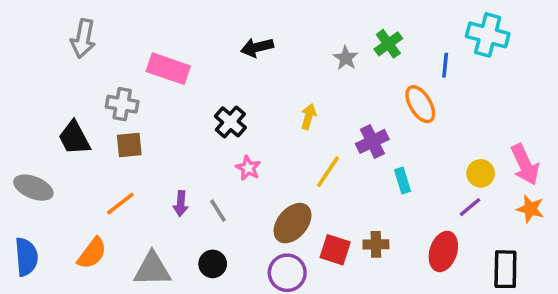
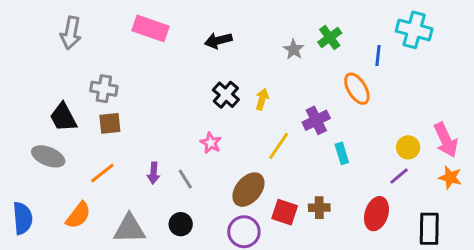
pink rectangle: (168, 69) -> (151, 28), moved
black cross: (230, 122) -> (226, 95), moved
gray ellipse: (33, 188) -> (48, 156), moved

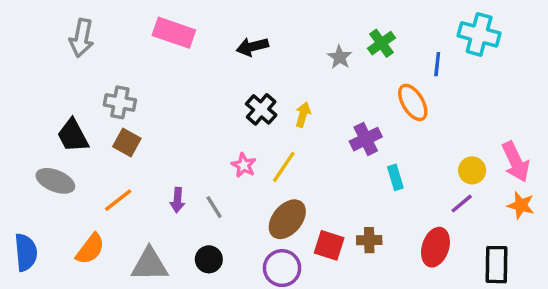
brown square: (110, 123) -> (127, 143), turned 35
yellow line: (279, 146) -> (284, 167), moved

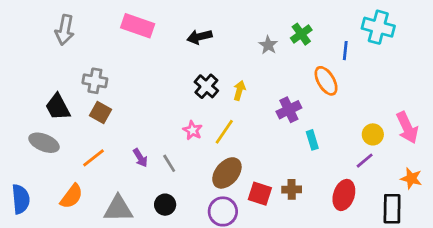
purple arrow: (177, 200) -> (140, 158), turned -36
orange star: (521, 205) -> (411, 178), moved

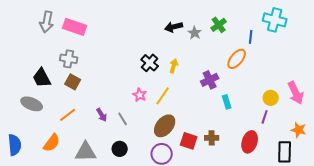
pink rectangle: (138, 26) -> (75, 27), moved
black arrow: (199, 37) -> (174, 27), moved
orange ellipse: (326, 81) -> (237, 59), turned 70
purple line: (365, 161) -> (265, 117), turned -32

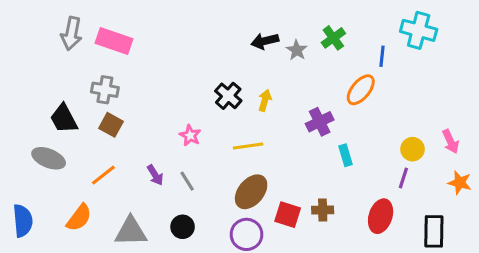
pink arrow: (296, 93) -> (451, 142), size x0.7
pink star: (140, 95) -> (190, 135), moved
yellow line: (163, 96) -> (248, 146), turned 48
orange star: (299, 130) -> (460, 183), moved

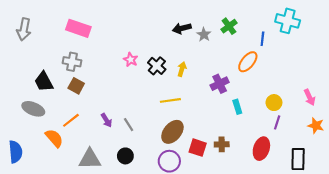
gray arrow: (71, 33) -> (24, 29), moved
pink star: (190, 135) -> (131, 60), moved
yellow circle: (413, 149) -> (274, 103), moved
orange semicircle: (79, 218) -> (54, 138), moved, turned -78

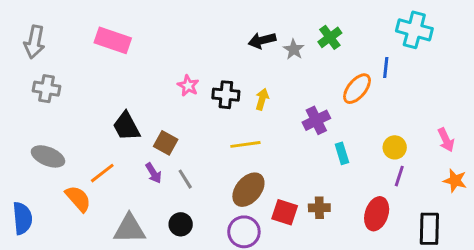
blue line: (262, 39) -> (386, 68), moved
gray cross: (72, 62) -> (46, 89), moved
black cross: (157, 66) -> (226, 95), turned -36
black trapezoid: (44, 82) -> (126, 126), moved
brown square: (76, 86) -> (166, 143), moved

